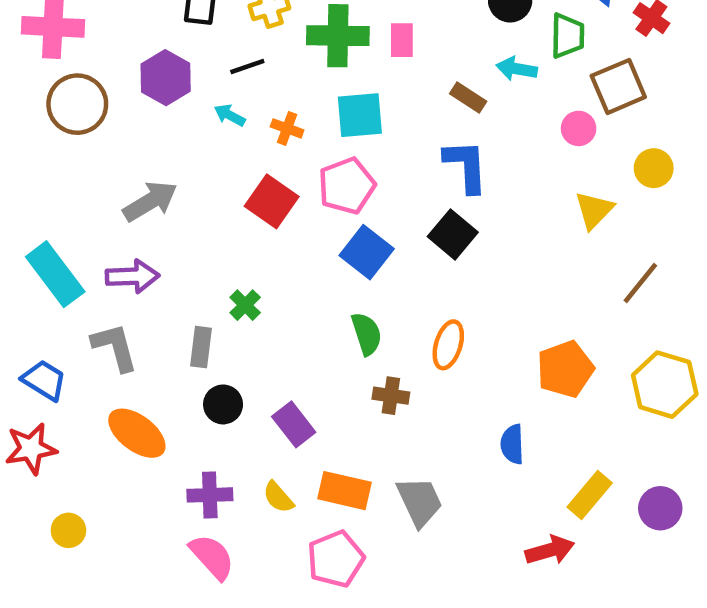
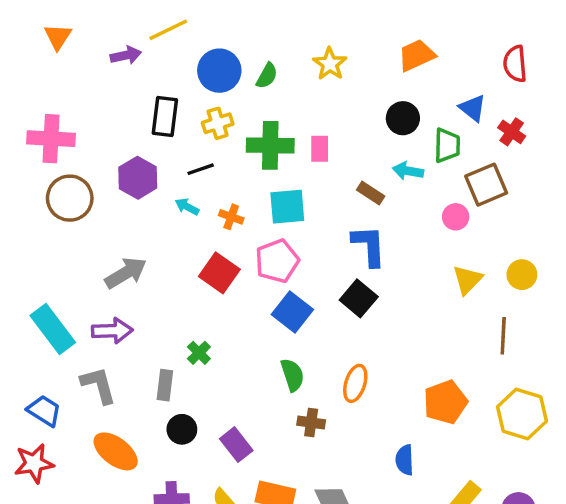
yellow circle: (654, 168) -> (522, 275), moved
brown line: (640, 283) -> (503, 336), turned -36

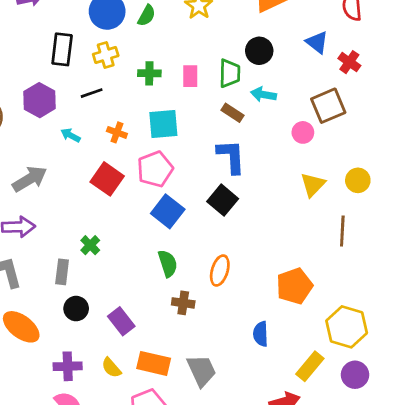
green cross: (270, 145) -> (149, 73), size x0.6
green trapezoid: (447, 145) -> (230, 73), moved
cyan arrow: (187, 207) -> (70, 135), moved
yellow hexagon: (522, 414) -> (347, 327), moved

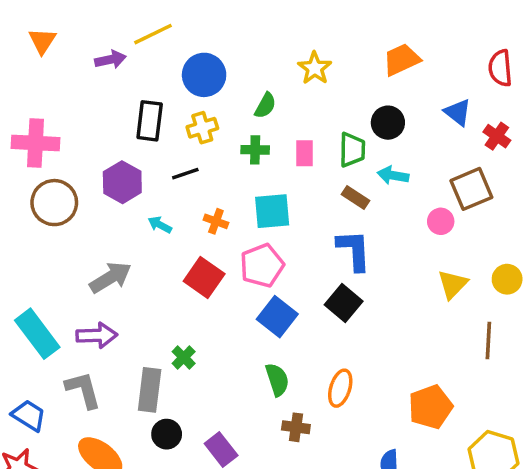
green semicircle: (147, 16) -> (265, 106), moved
gray rectangle: (62, 272) -> (150, 390), size x1.4

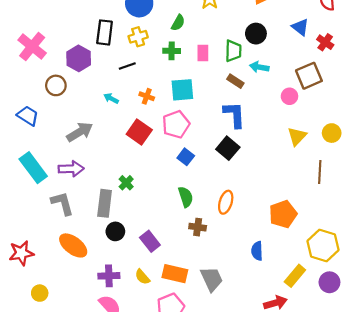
pink cross: (36, 143) -> (32, 47), turned 36
purple hexagon: (122, 182) -> (79, 58), moved
brown circle: (54, 203) -> (56, 85), moved, size x0.7
blue square: (277, 317) -> (186, 157), size x0.7
blue trapezoid: (29, 415) -> (28, 116), moved

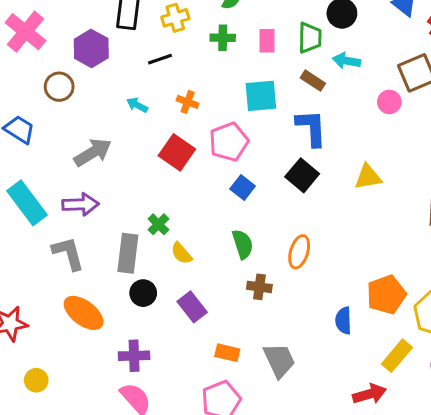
cyan square: (182, 90) -> (261, 96), moved
yellow triangle: (297, 136) -> (368, 177), moved, turned 36
orange pentagon: (283, 214) -> (386, 295), moved
orange rectangle: (175, 274) -> (227, 353), size x0.7
yellow semicircle: (142, 277) -> (181, 253), moved

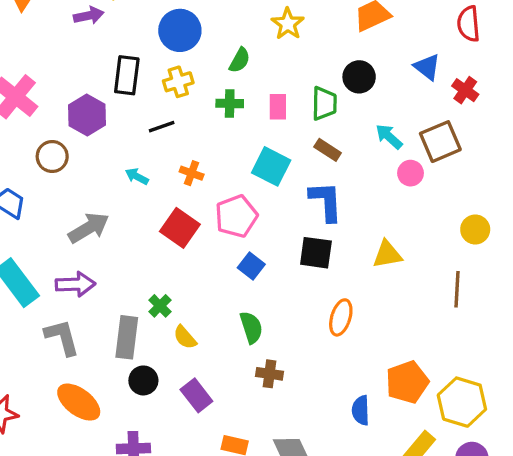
cyan arrow: (347, 61) -> (389, 137), moved, turned 32
cyan square: (261, 96) -> (271, 166), turned 32
black square: (302, 175) -> (316, 253), turned -32
orange ellipse: (299, 252) -> (341, 317), moved

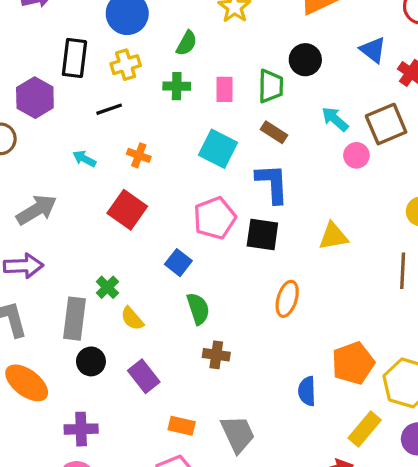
pink pentagon: (236, 216) -> (215, 218), moved
blue square: (251, 266) -> (178, 263), moved

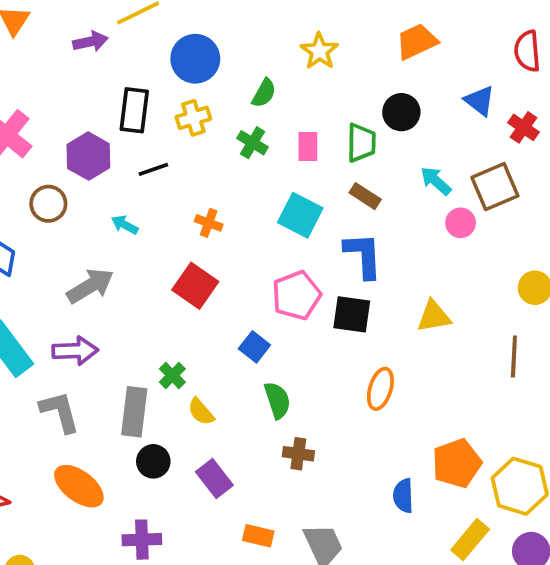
green cross: (177, 86) -> (253, 143), turned 30
black line: (109, 109) -> (153, 169), moved
cyan arrow: (84, 159) -> (125, 225), moved

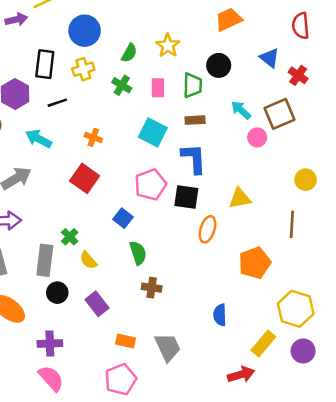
yellow star: (319, 51) -> (168, 46), moved
brown rectangle: (365, 196) -> (195, 120), turned -36
cyan arrow: (125, 225) -> (39, 139), size x1.5
orange ellipse: (380, 389) -> (207, 229), moved
orange pentagon: (457, 463) -> (255, 263), moved

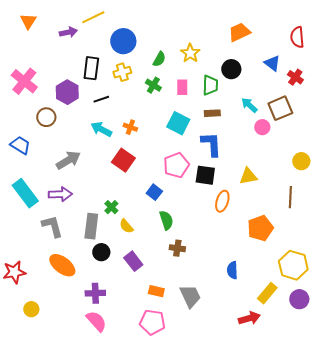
cyan arrow: (39, 139) -> (101, 129), moved
pink pentagon: (121, 380) -> (152, 322), turned 30

